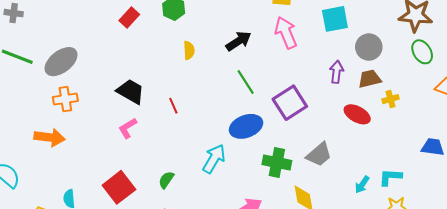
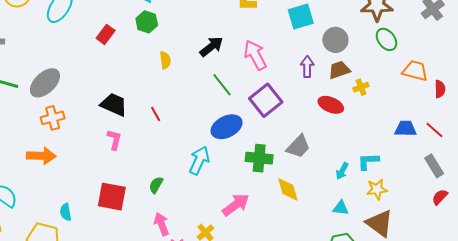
pink arrow: (286, 33) -> (255, 55), moved
pink L-shape: (128, 128) -> (114, 140), turned 140
red square: (119, 187) -> (112, 197), turned -36

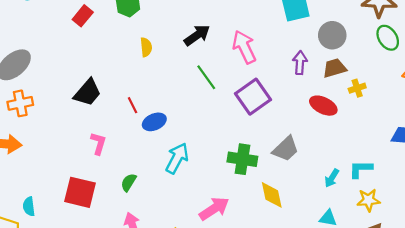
black trapezoid: (114, 105) -> (88, 92), turned 104
blue ellipse: (227, 127) -> (154, 122), moved, size x0.7
pink L-shape: (114, 140) -> (98, 143), moved

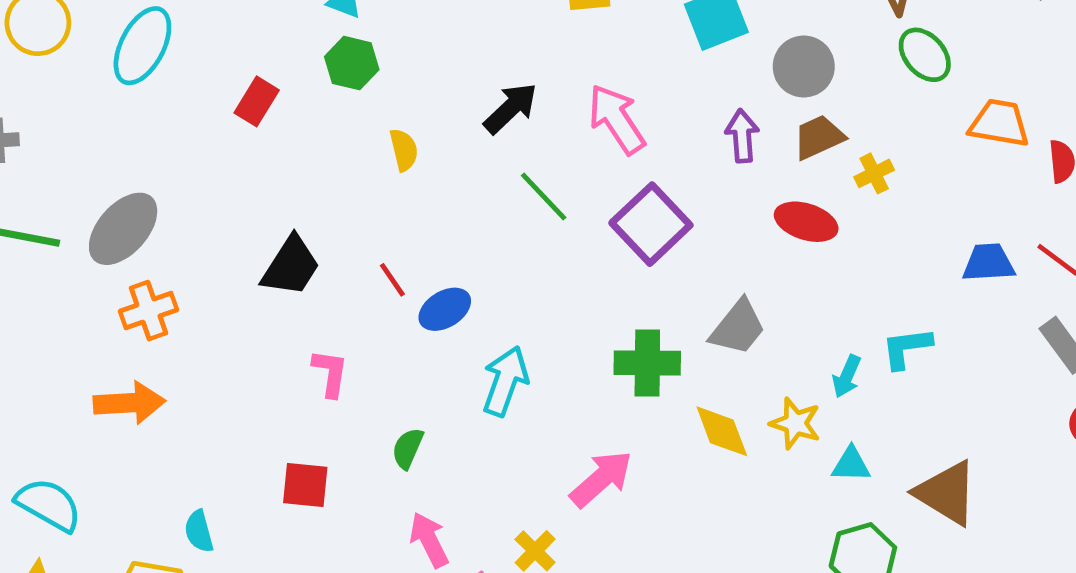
red square: (80, 192) -> (305, 485), size x0.7
yellow star: (368, 200) -> (795, 423), moved, turned 30

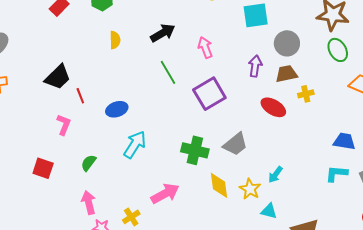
pink arrow: (617, 119) -> (205, 47), size x0.7
red line: (392, 280) -> (80, 96), moved
cyan L-shape: (907, 348) -> (336, 174), moved

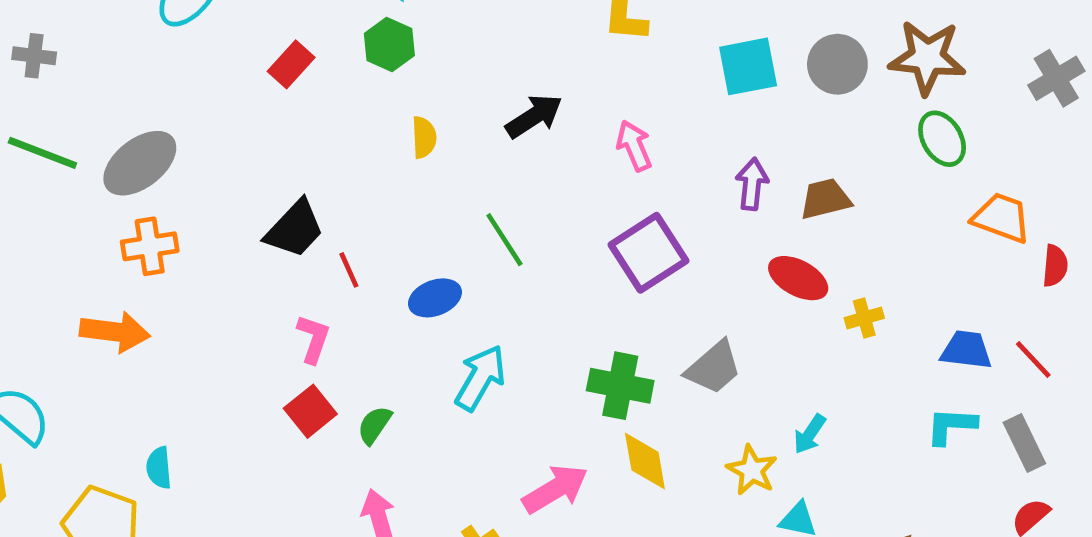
gray circle: (287, 43) -> (837, 64), moved
green line: (168, 72) -> (504, 240), moved
yellow cross: (306, 94) -> (864, 318), moved
red square: (43, 168) -> (310, 411), moved, turned 35
yellow diamond: (219, 185) -> (645, 461), moved

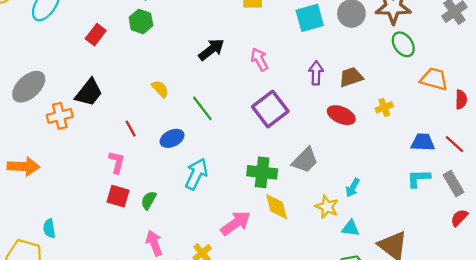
yellow semicircle: (424, 137) -> (160, 89), moved, turned -36
black trapezoid: (295, 229) -> (89, 92), moved
orange cross: (150, 246) -> (60, 116), moved
yellow cross: (864, 318) -> (384, 107), moved
red square: (310, 411) -> (118, 196), turned -30

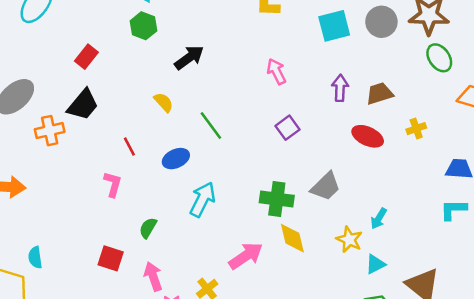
red rectangle: (96, 35) -> (86, 57), moved
black arrow: (211, 49) -> (189, 58), moved
purple square: (270, 109) -> (287, 128), size x0.6
red square: (118, 196) -> (111, 258), moved
cyan triangle: (351, 228) -> (375, 264), turned -36

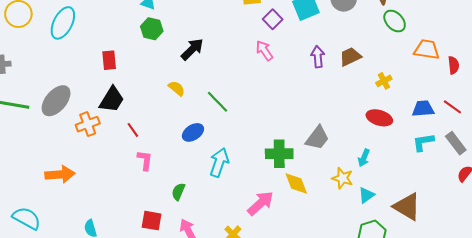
red rectangle: (86, 57) -> (109, 60), turned -36
purple square: (287, 128) -> (273, 19), moved
red ellipse: (368, 136) -> (379, 118), moved
red line: (129, 147) -> (133, 130), moved

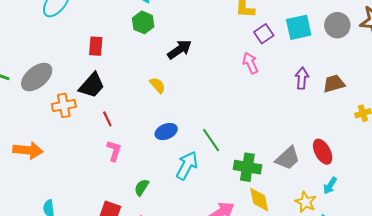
green line: (217, 102) -> (211, 140), moved
red ellipse: (379, 118) -> (323, 152), moved, turned 35

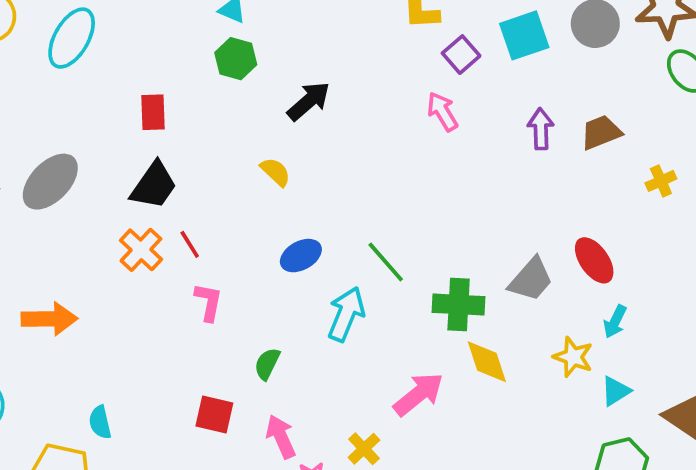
orange cross: (64, 105) -> (141, 250), moved, turned -30

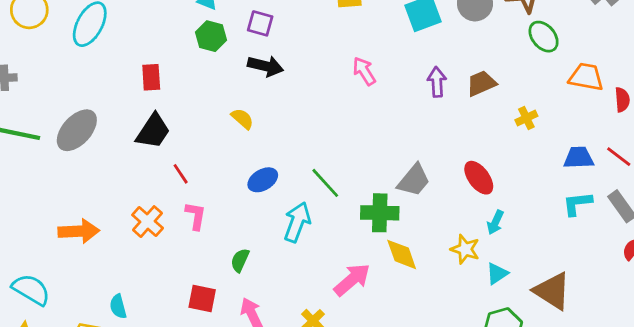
purple square: (461, 55) -> (260, 23), moved, turned -32
black arrow: (309, 101) -> (265, 66), turned 56
orange cross: (141, 250) -> (148, 222), moved
gray trapezoid: (531, 279) -> (414, 180), moved

